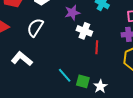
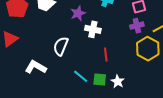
white semicircle: (35, 28) -> (61, 46), moved
red line: (97, 47) -> (106, 54), moved

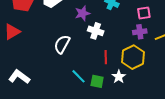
yellow hexagon: (148, 49) -> (133, 57), moved
white L-shape: (36, 67) -> (19, 77), moved
white star: (118, 81) -> (119, 77), moved

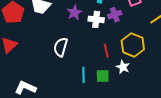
white cross: (96, 31) -> (96, 19), moved
purple cross: (140, 32) -> (115, 15), moved
cyan line: (79, 76) -> (83, 75), turned 56

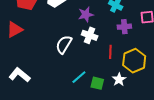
white cross: (96, 19) -> (90, 35), moved
red line: (106, 51) -> (110, 52), moved
cyan line: (83, 75) -> (79, 77), turned 35

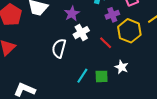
white cross: (90, 35) -> (81, 33), turned -35
red line: (110, 52) -> (106, 43), turned -32
yellow hexagon: (134, 61) -> (129, 31), moved

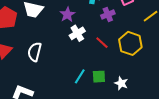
yellow hexagon: (129, 31) -> (130, 43), moved
white semicircle: (59, 48) -> (35, 52), moved
white star: (122, 67) -> (121, 83), moved

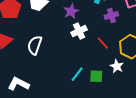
white star: (121, 83) -> (117, 66), moved

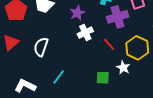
purple cross: (111, 15) -> (118, 17), size x1.5
cyan line: (77, 74) -> (59, 77), moved

